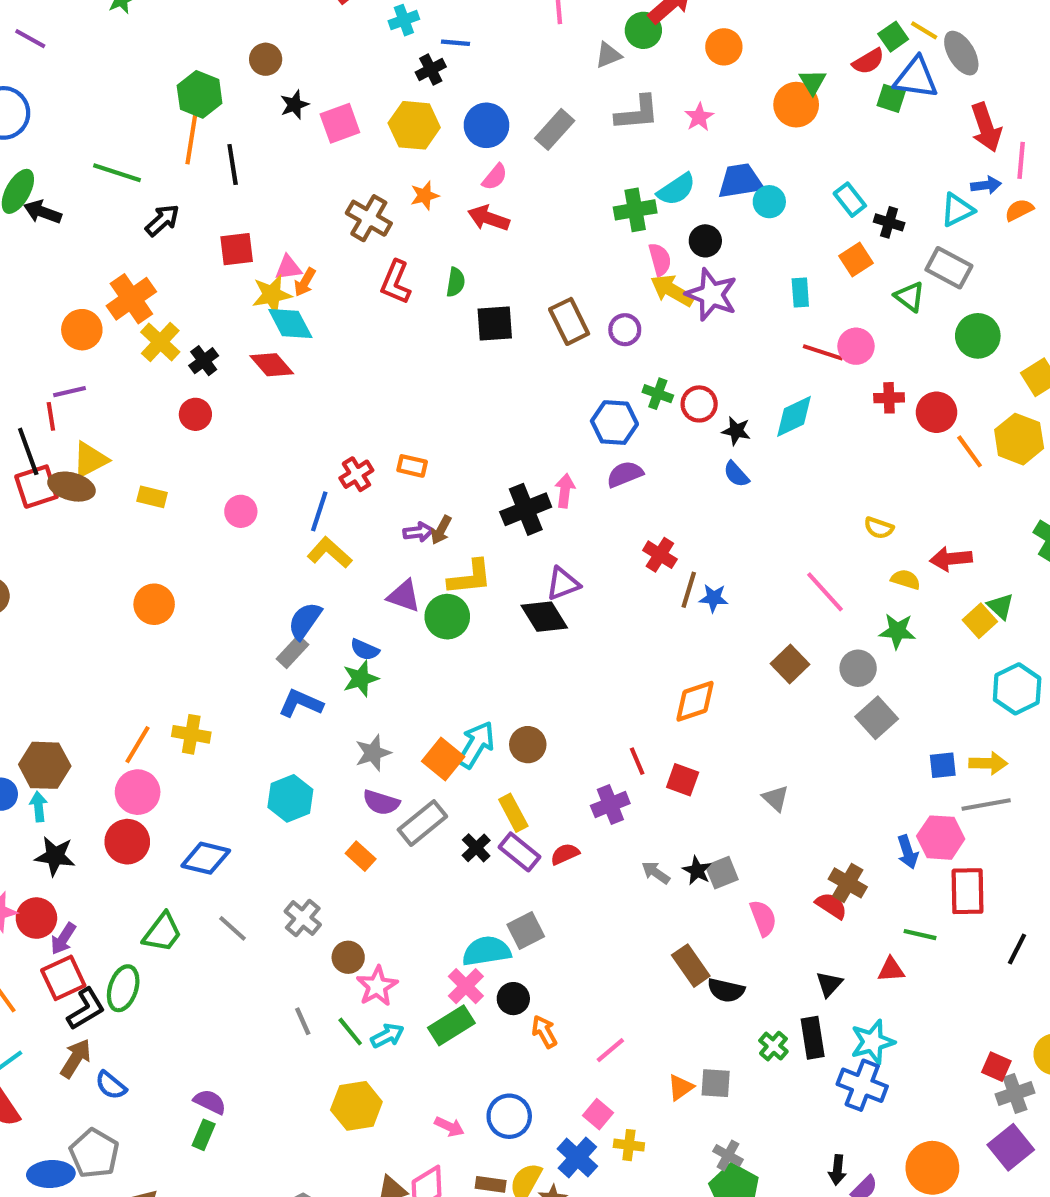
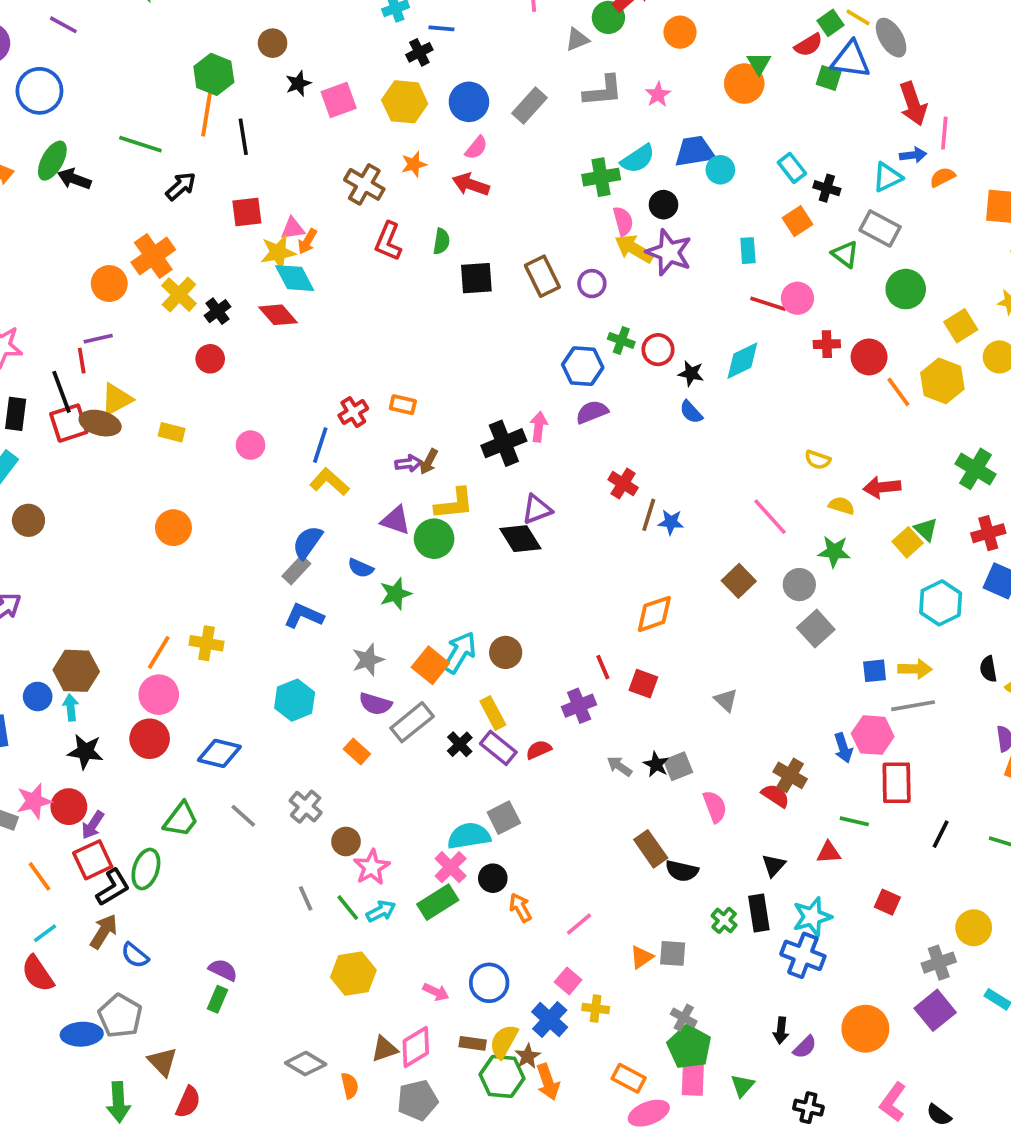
green star: (361, 679) -> (396, 594), moved
red square: (996, 1067) -> (887, 902), moved

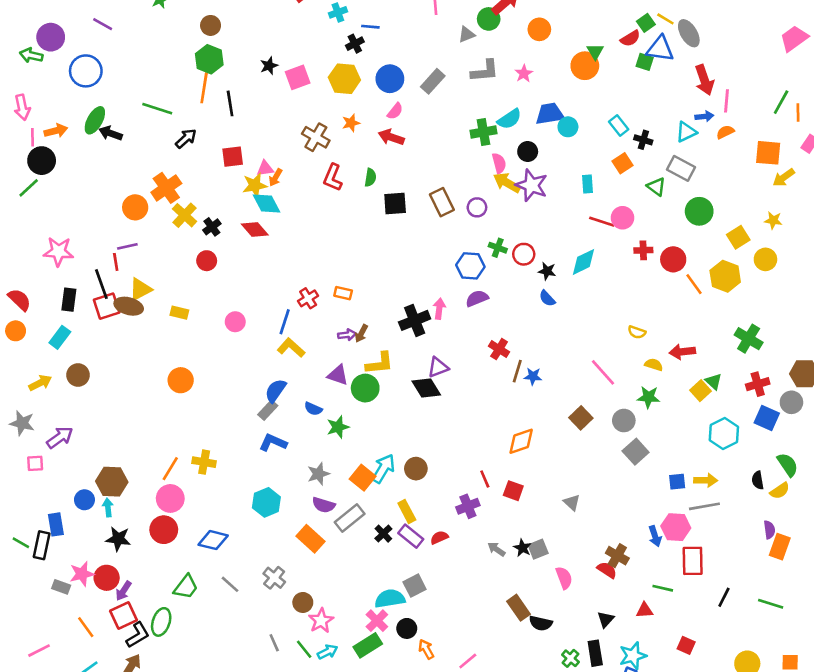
brown circle: (273, 43) -> (211, 25), moved
orange rectangle: (357, 752) -> (311, 539), size x1.5

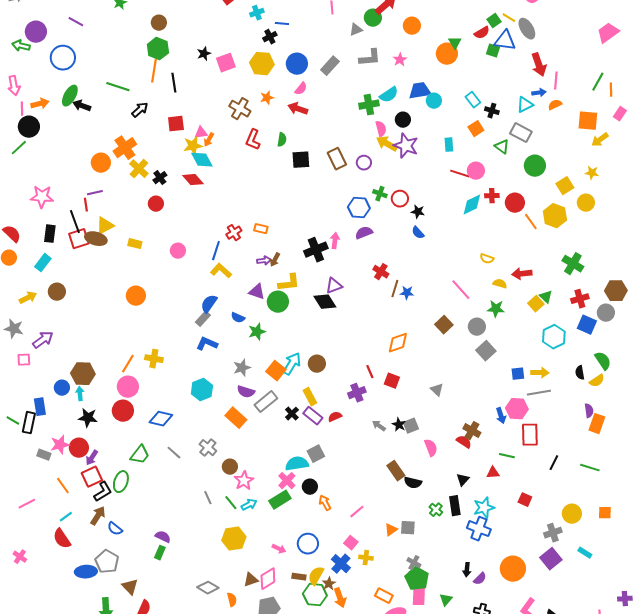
cyan diamond: (584, 262) -> (472, 205), moved

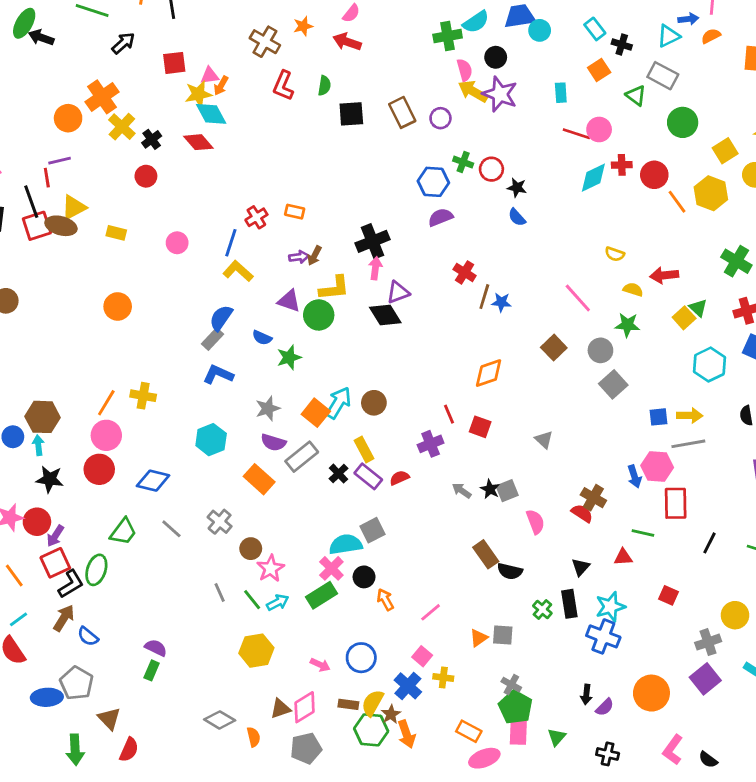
pink arrow: (335, 241) -> (375, 268), moved

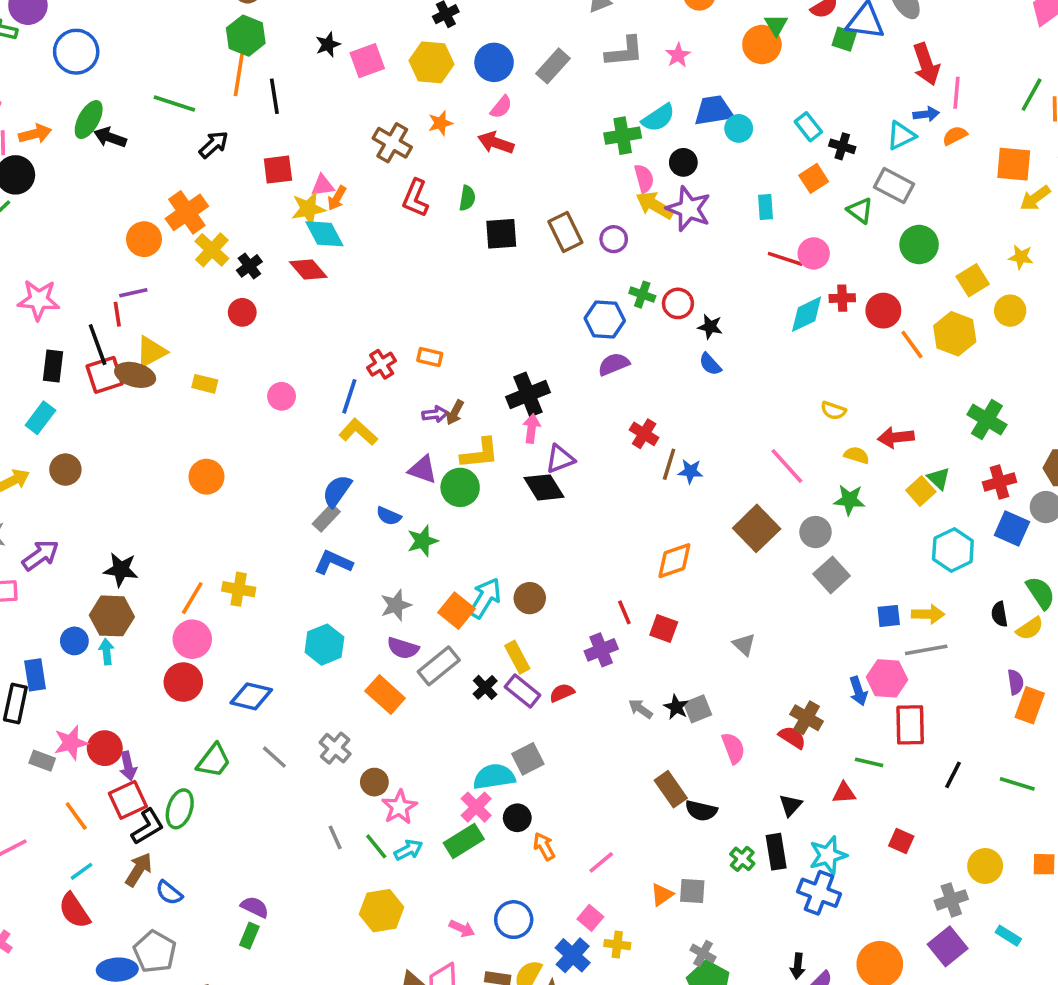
brown square: (554, 348) -> (757, 528), size x1.4
black star: (50, 479) -> (121, 570), moved
purple arrow: (55, 536) -> (128, 766), turned -45

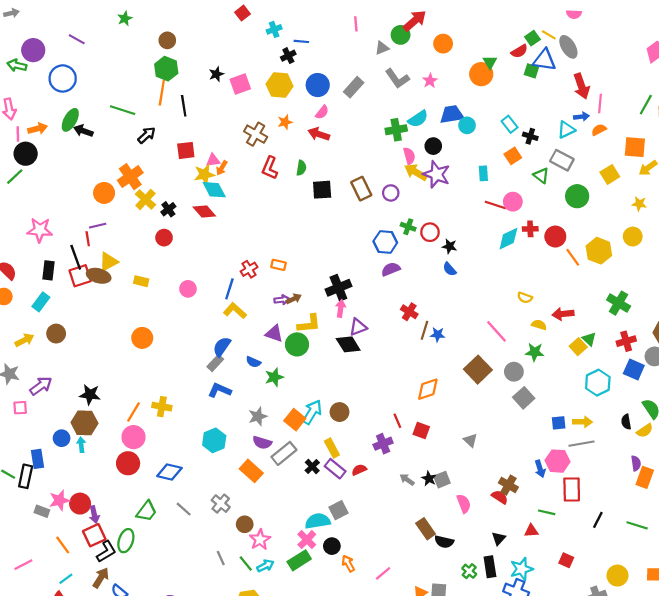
gray L-shape: (624, 52) -> (397, 78), turned 60
yellow square: (973, 280) -> (610, 174), moved
brown arrow: (455, 412) -> (294, 299), turned -144

